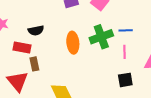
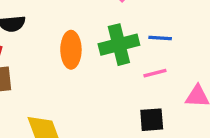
pink line: (125, 52) -> (155, 73), turned 72

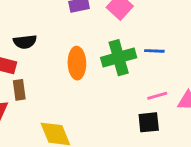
pink line: (155, 73) -> (157, 96), moved

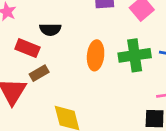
brown rectangle: (19, 90) -> (39, 73), turned 60

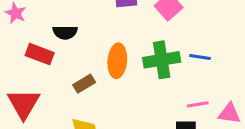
brown rectangle: (39, 73) -> (84, 84), moved

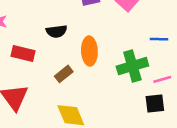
black semicircle: (65, 32) -> (57, 31), moved
green cross: (162, 60) -> (132, 66), moved

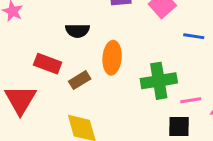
blue line: (159, 39) -> (194, 36), moved
red rectangle: (23, 54) -> (48, 64), moved

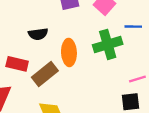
brown rectangle: (80, 80) -> (45, 74), size x1.5
green cross: (159, 81) -> (108, 44), moved

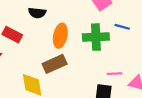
brown rectangle: (45, 74) -> (55, 64), moved

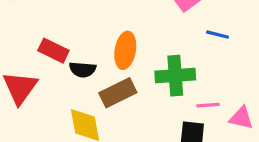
black semicircle: (37, 13) -> (83, 70), moved
green cross: (96, 37) -> (175, 76), moved

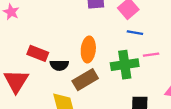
blue line: (218, 35) -> (135, 33), moved
pink line: (208, 105) -> (151, 55), moved

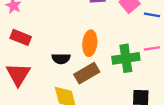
blue line: (135, 33) -> (152, 15), moved
red rectangle: (38, 53) -> (21, 37), moved

